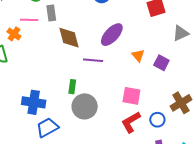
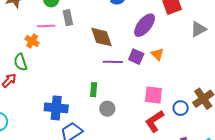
purple ellipse: (112, 35) -> (145, 25), moved
brown diamond: (69, 38) -> (102, 37), moved
purple square: (161, 63) -> (136, 57), moved
gray circle: (85, 106) -> (107, 109), size x0.6
blue circle: (157, 120) -> (181, 108), moved

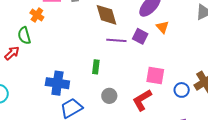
orange triangle: (157, 54) -> (162, 27), moved
gray circle: (107, 109) -> (109, 96), moved
red L-shape: (155, 121) -> (142, 100), moved

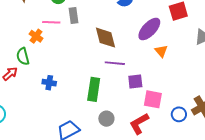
purple square: (140, 36) -> (135, 81), moved, turned -35
green rectangle: (96, 67) -> (94, 89), size x1.6
blue cross: (57, 83) -> (49, 83), moved, size x0.6

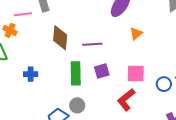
brown diamond: (106, 38) -> (60, 38), moved, turned 30
orange triangle: (161, 51) -> (136, 34), moved, turned 40
purple square: (135, 81) -> (102, 71), moved
gray circle: (106, 119) -> (77, 105), moved

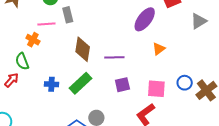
green rectangle: (76, 73) -> (81, 83), moved, turned 45
blue circle: (164, 84) -> (185, 83), moved

